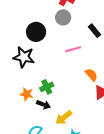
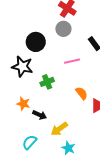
orange semicircle: (91, 75) -> (82, 93), moved
green cross: (47, 87) -> (47, 82), moved

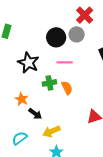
black circle: (36, 42) -> (56, 37), moved
pink line: (72, 61) -> (65, 62), moved
orange semicircle: (82, 93) -> (67, 88), moved

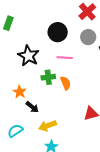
gray circle: (77, 34) -> (88, 37), moved

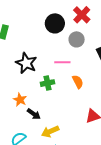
black circle: (58, 32) -> (55, 23), moved
gray circle: (88, 37) -> (77, 39), moved
orange semicircle: (66, 83) -> (78, 82), moved

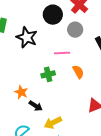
black star: (26, 63) -> (27, 37), moved

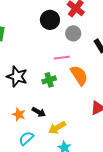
black star: (27, 37) -> (17, 76), moved
orange semicircle: (78, 72) -> (79, 75), size x1.5
orange star: (21, 92) -> (19, 114), moved

